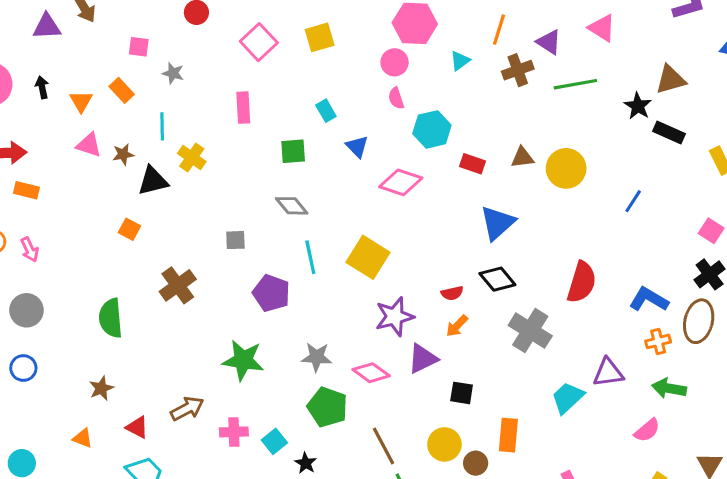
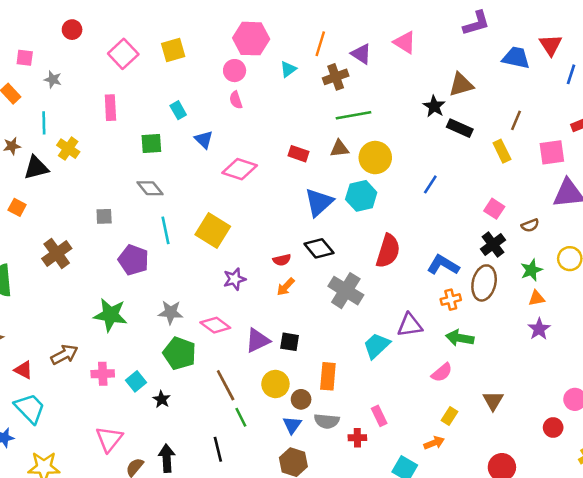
green line: (575, 84) -> (354, 115), moved
cyan hexagon: (432, 129) -> (361, 196), moved
purple star: (395, 317) -> (235, 279), size x0.7
purple triangle: (423, 359) -> (258, 340), moved

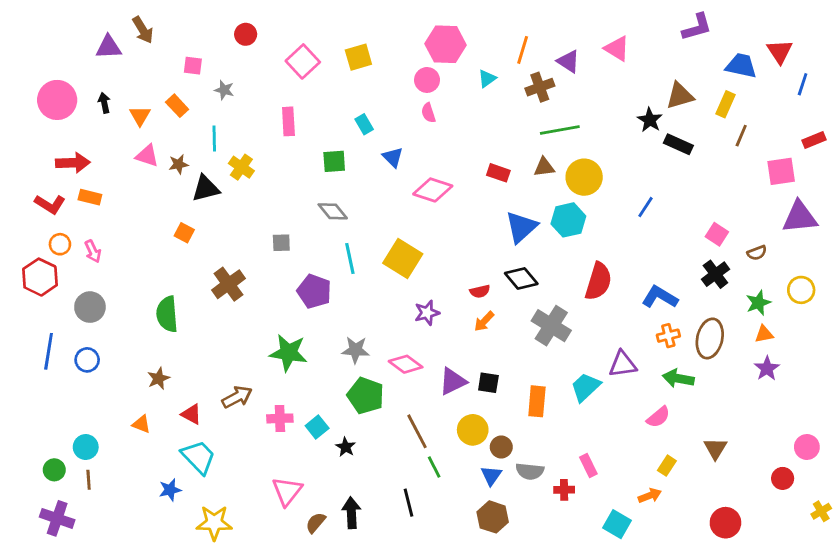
yellow rectangle: (502, 151) -> (725, 104), moved, turned 50
brown ellipse: (484, 283) -> (710, 338), moved
orange rectangle: (328, 376) -> (537, 401), moved

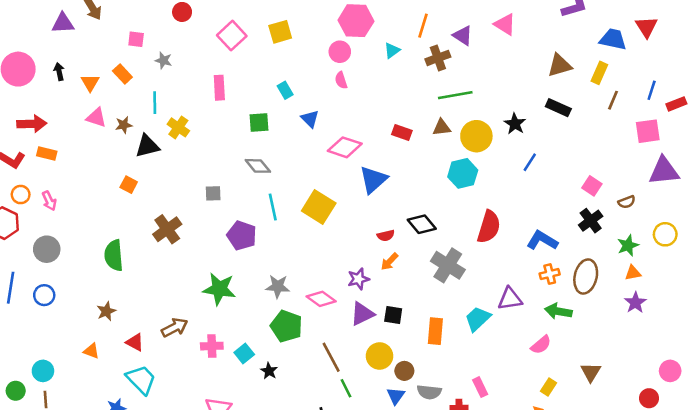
blue line: (803, 84) -> (652, 90), moved
black star: (650, 120) -> (515, 124), moved
blue triangle: (521, 227) -> (373, 180), moved
purple star: (427, 313) -> (358, 279), moved

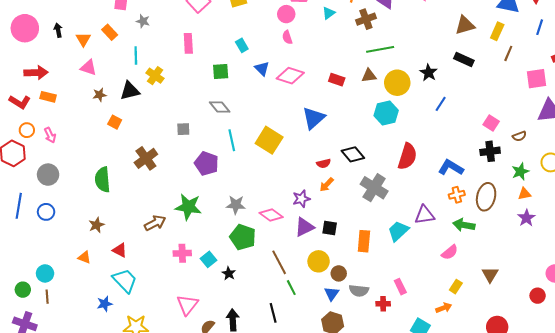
blue line: (652, 90) -> (540, 27), moved
brown star: (124, 125) -> (100, 95), moved
pink diamond: (345, 147) -> (290, 76), moved
black cross: (591, 221) -> (490, 151), turned 30
brown arrow: (175, 327) -> (155, 223), moved

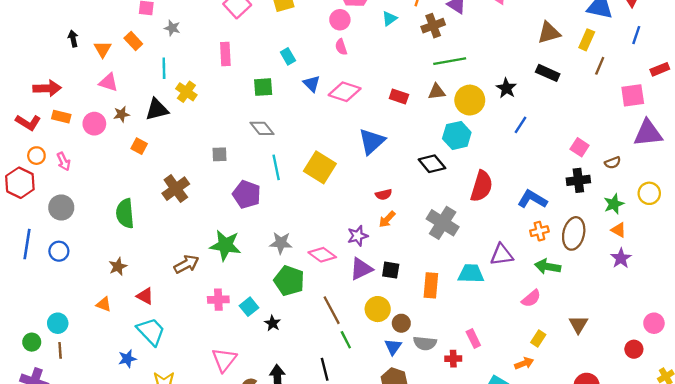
pink circle: (25, 28) -> (94, 124), moved, size x0.7
black diamond: (353, 154) -> (432, 164), moved
orange triangle: (524, 194) -> (619, 230), turned 40
cyan trapezoid: (398, 231) -> (471, 274), turned 45

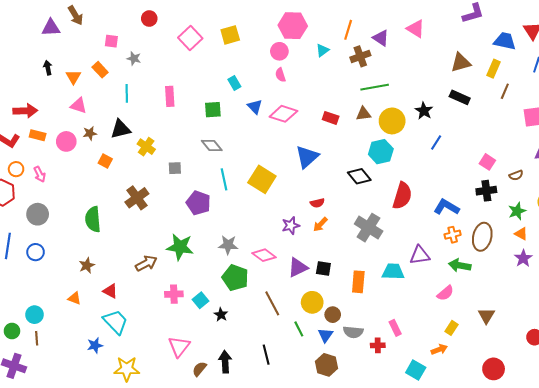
pink rectangle: (225, 54) -> (170, 96), moved
yellow cross: (186, 92) -> (146, 147), moved
purple star: (358, 236) -> (291, 225), moved
green line: (346, 340) -> (299, 329), moved

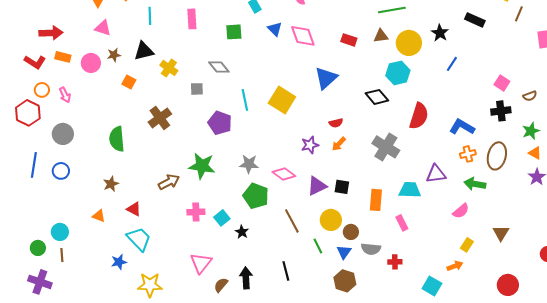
pink diamond: (283, 114) -> (303, 36), turned 52
gray diamond: (212, 146) -> (219, 67), moved
pink rectangle: (395, 328) -> (402, 223), moved

